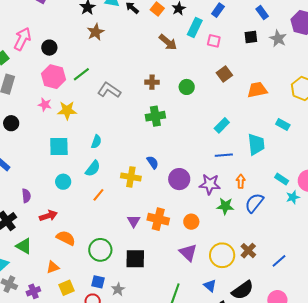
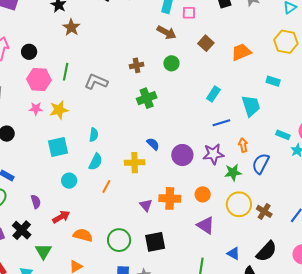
brown arrow: (168, 42) -> (167, 32), moved
green line: (81, 74) -> (66, 72), turned -30
green triangle: (24, 246) -> (43, 251), turned 42
yellow circle: (222, 255) -> (239, 204), moved

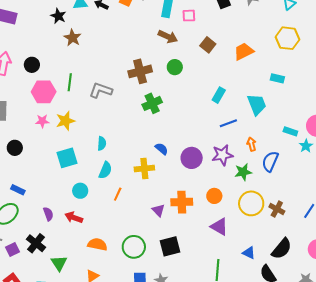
brown cross: (137, 65) -> (140, 71), size x1.6
red arrow: (61, 217) -> (74, 217), moved, turned -126

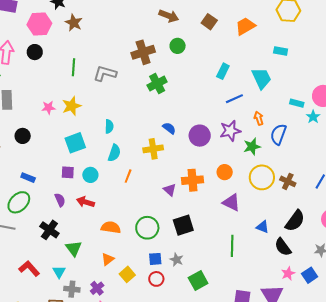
pink hexagon: (44, 92) -> (39, 24), moved
purple square: (13, 250) -> (68, 172), moved, turned 32

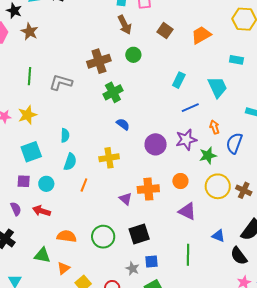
brown arrow: (169, 16) -> (125, 25), turned 42
blue semicircle: (169, 128) -> (123, 124), moved
green triangle: (74, 248) -> (42, 255), moved, turned -42
blue square: (155, 259) -> (152, 261), moved

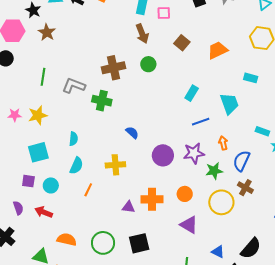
green cross: (113, 92) -> (102, 101), moved, turned 36
brown cross: (244, 190) -> (245, 188), moved
purple triangle: (126, 199) -> (129, 207), turned -40

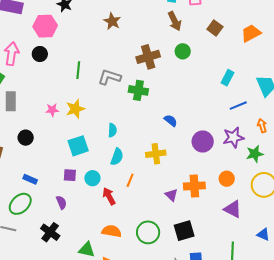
brown star: (47, 32) -> (112, 21), moved
purple triangle: (129, 207) -> (171, 195), turned 40
red arrow: (44, 212) -> (109, 196), moved, turned 42

